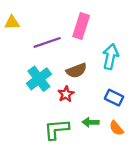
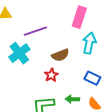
pink rectangle: (81, 26) -> (79, 17), moved
cyan cross: (39, 79) -> (19, 53), moved

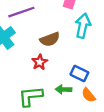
blue rectangle: (92, 78) -> (79, 74), moved

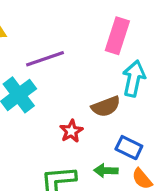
brown semicircle: (50, 39) -> (106, 106), moved

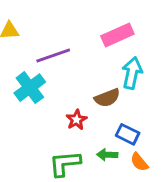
pink rectangle: (117, 36) -> (117, 35), turned 48

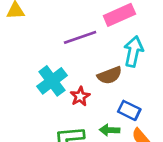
purple line: (53, 55) -> (80, 37), moved
cyan cross: (30, 88) -> (52, 81), moved

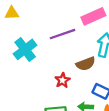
cyan cross: (52, 81) -> (25, 49), moved

